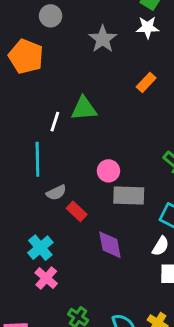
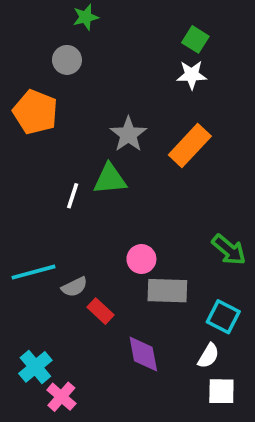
gray star: (103, 39) -> (128, 134), moved
orange rectangle: (146, 82) -> (190, 146), size x1.6
cyan line: (37, 159) -> (33, 272), moved, turned 76
cyan cross: (40, 248) -> (35, 367), moved

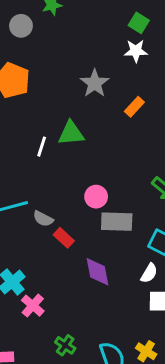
gray circle: (67, 60) -> (21, 26), moved
gray star: (128, 134) -> (95, 83), moved
orange rectangle: (190, 146) -> (134, 107), size x0.6
gray semicircle: (74, 287) -> (43, 219), turned 54

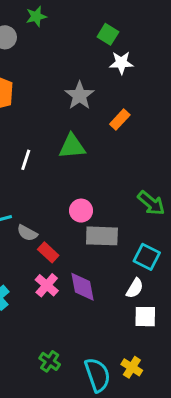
green square: (139, 23) -> (108, 34), moved
green triangle: (71, 133) -> (72, 146), moved
pink cross: (33, 306) -> (47, 285), moved

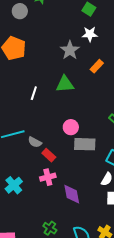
white star: (121, 63) -> (90, 34), moved
pink cross: (47, 285) -> (48, 177), turned 35
purple diamond: (83, 287) -> (72, 194), moved

